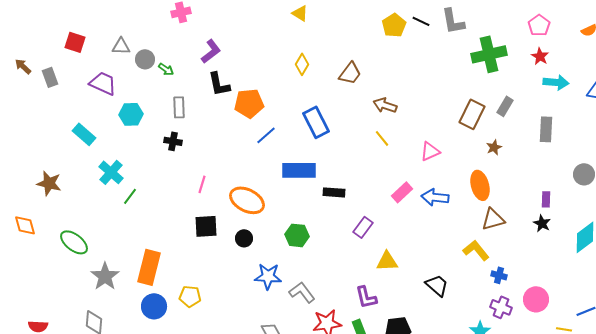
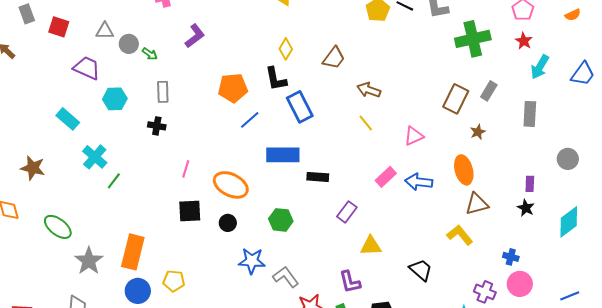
gray rectangle: (50, 77) -> (27, 14), moved
cyan arrow: (556, 82) -> (540, 67), turned 115
black L-shape: (219, 84) -> (276, 79), moved
blue cross: (499, 275) -> (511, 257), moved

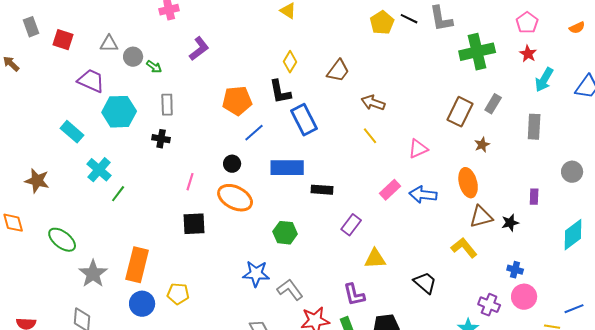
cyan hexagon: (115, 99) -> (119, 112), size x1.4
black star: (526, 208) -> (510, 223), moved, turned 30
black circle: (228, 223) -> (232, 164), moved

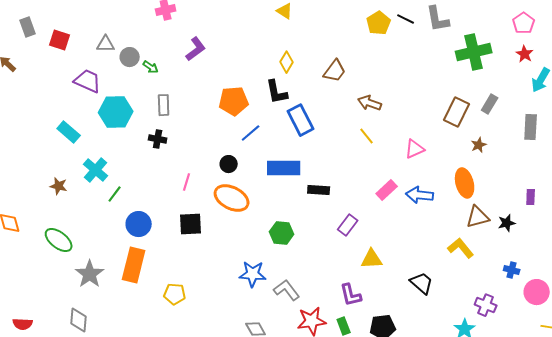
brown star: (37, 181) -> (59, 186), moved, size x0.7
pink circle: (524, 297) -> (537, 292), moved
blue circle: (142, 304) -> (139, 224), moved

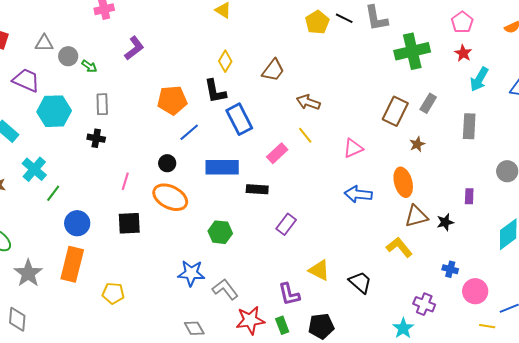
pink rectangle: (387, 190) -> (277, 153), moved
yellow triangle: (372, 259) -> (319, 270), moved, turned 30

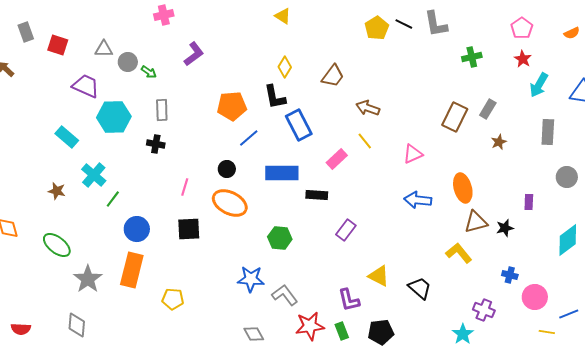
green cross: (412, 51) -> (472, 57), size x0.6
gray rectangle: (469, 126) -> (548, 132), moved
brown star: (417, 144) -> (499, 142), moved

